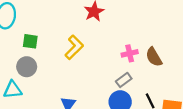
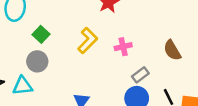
green square: (30, 41) -> (41, 34), turned 35
pink cross: (130, 53) -> (123, 47), moved

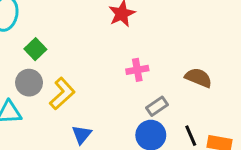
yellow L-shape: (88, 41) -> (62, 94), moved
brown semicircle: (172, 50) -> (198, 78), turned 140

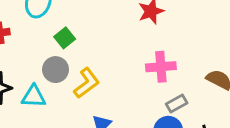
pink cross: (137, 70) -> (161, 67), size x1.4

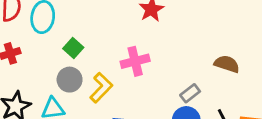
pink cross: (161, 67) -> (135, 61), moved

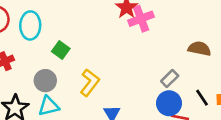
pink cross: (135, 61) -> (141, 19), moved
gray circle: (70, 80) -> (45, 81), moved

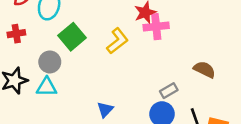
green square: (61, 50) -> (72, 37), size x1.5
yellow L-shape: (90, 83) -> (117, 41), moved

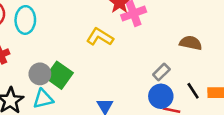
green square: (72, 37) -> (59, 75), moved
yellow L-shape: (117, 41) -> (100, 37), turned -96

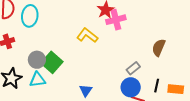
brown semicircle: (191, 43) -> (159, 48), turned -84
black line: (193, 91) -> (157, 86), turned 40

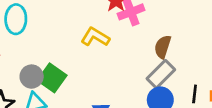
brown semicircle: (159, 48) -> (163, 47), moved
gray rectangle: (133, 68) -> (161, 74), size x1.5

